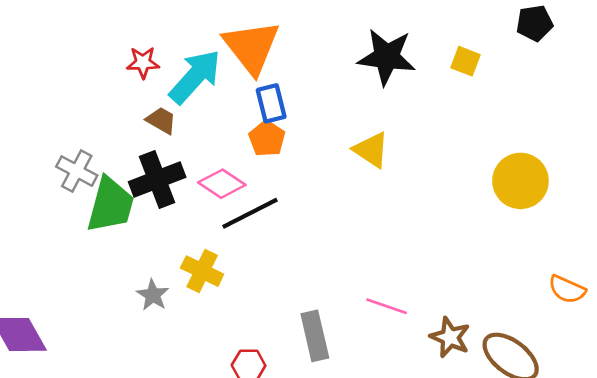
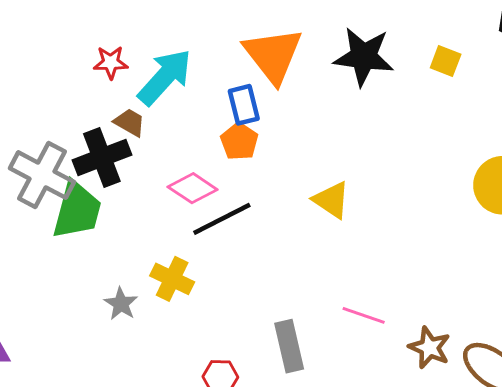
orange triangle: (251, 47) -> (273, 55), moved
yellow triangle: (371, 150) -> (331, 200), moved
gray cross: (77, 171) -> (42, 175), size x1.5
black cross: (157, 179) -> (102, 158), moved

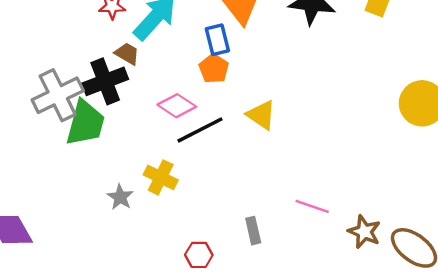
gray cross: (42, 175) -> (58, 95), turned 36
yellow triangle: (331, 200) -> (261, 115), moved
gray rectangle: (289, 346) -> (253, 231), size x0.7

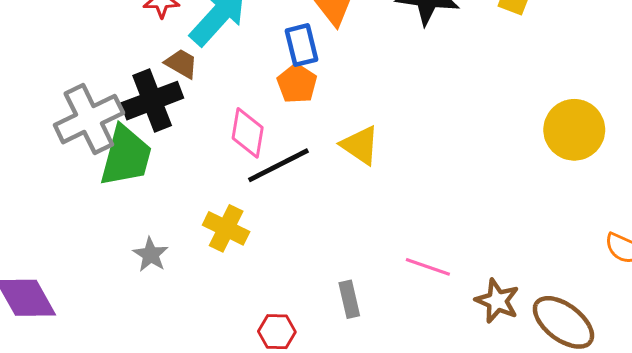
pink diamond: (177, 106) -> (248, 133), turned 66
gray star: (120, 197) -> (151, 255), moved

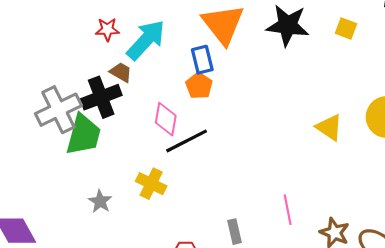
yellow triangle: (360, 145) -> (329, 127), moved
pink line: (428, 267) -> (288, 210), turned 60

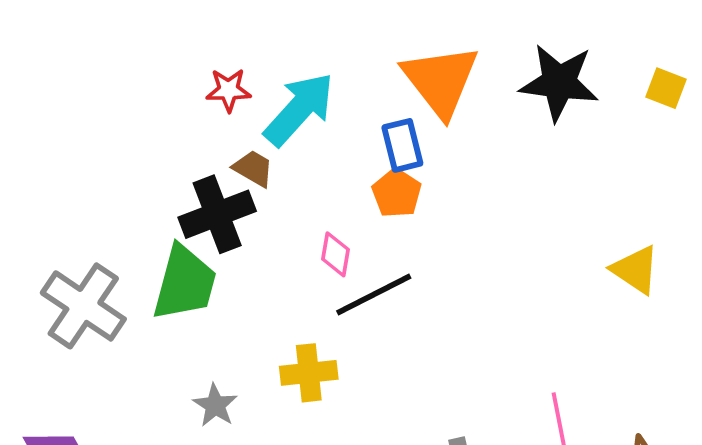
gray cross: (58, 110) -> (83, 306), moved, turned -30
pink diamond: (166, 119) -> (336, 254), size x0.7
yellow cross: (151, 184) -> (309, 373), turned -32

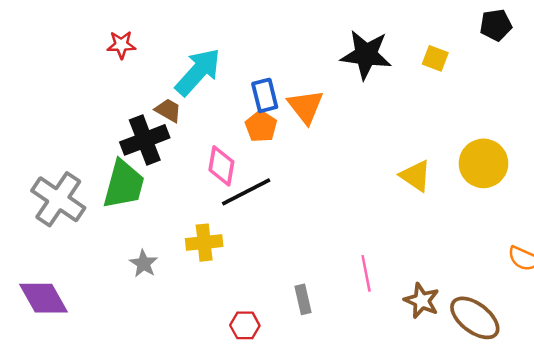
orange triangle: (441, 80) -> (305, 107), moved, size x0.7
red star: (229, 90) -> (121, 45), moved
pink diamond: (336, 254) -> (221, 166), size x1.4

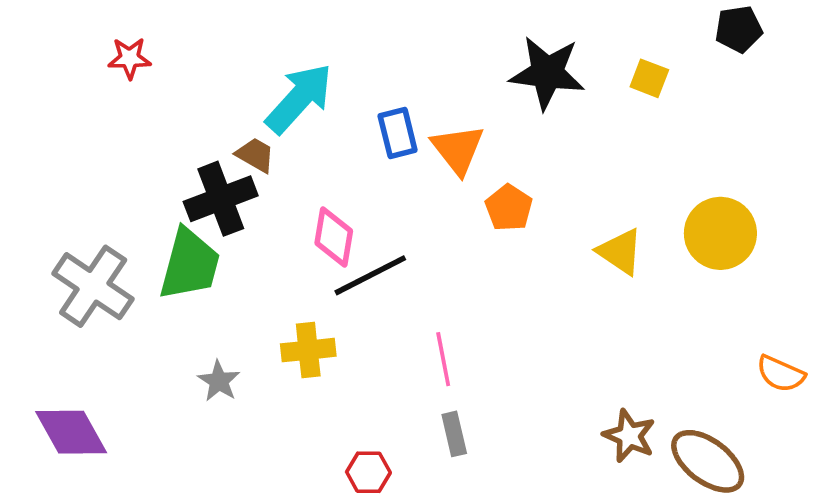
red star: (121, 45) -> (129, 58), moved
orange pentagon: (261, 126) -> (509, 208), moved
pink line: (366, 273) -> (443, 359), moved

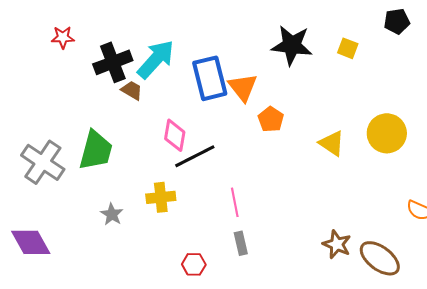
blue rectangle: (398, 133) -> (210, 78), size x1.6
black cross: (221, 199) -> (113, 62), moved

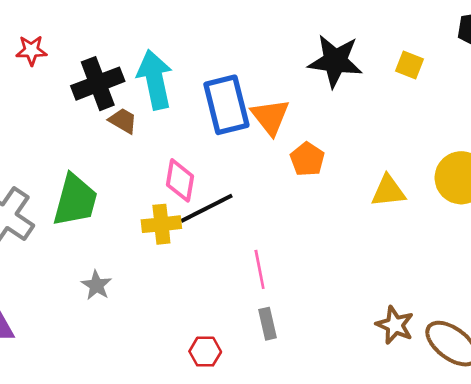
cyan arrow: (156, 59) -> (155, 80), turned -54
yellow triangle: (332, 143) -> (388, 191), turned -40
yellow cross: (161, 197) -> (161, 224), moved

